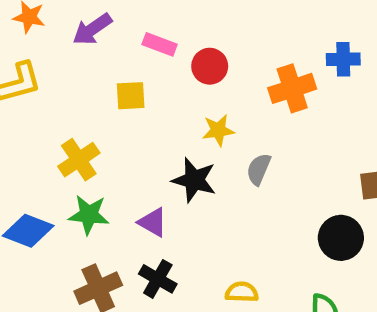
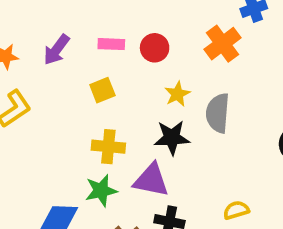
yellow cross: (79, 160) -> (108, 147), moved, turned -32
gray semicircle: (259, 169) -> (218, 113), size x1.5
purple triangle: (153, 222) -> (151, 180), size x1.5

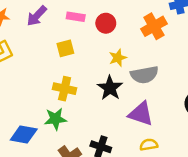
gray semicircle: (218, 113) -> (144, 75), turned -112
black star: (172, 138) -> (110, 88), turned 30
purple triangle: (151, 180) -> (141, 114), moved

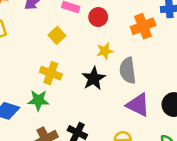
yellow square: (65, 48) -> (57, 35), turned -35
gray semicircle: (144, 75) -> (128, 70), turned 85
purple triangle: (141, 114) -> (138, 105), moved

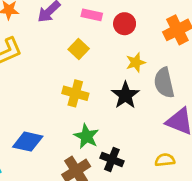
green star: (38, 100) -> (86, 136), moved, turned 30

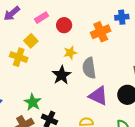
pink rectangle: (92, 15) -> (42, 18), turned -48
yellow cross: (75, 93) -> (19, 57), moved

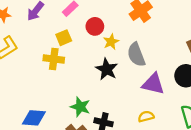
red circle: (64, 25) -> (95, 26), moved
yellow square: (31, 41) -> (64, 38), turned 32

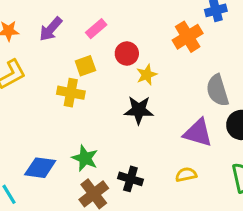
gray semicircle: (136, 55) -> (217, 90), moved
black star: (107, 69) -> (139, 110), turned -30
green star: (80, 107) -> (85, 158), moved

